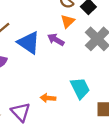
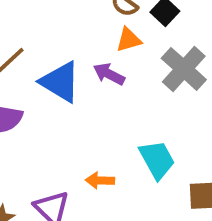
orange triangle: (68, 21) -> (129, 40), turned 32

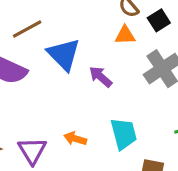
purple arrow: (109, 74) -> (101, 77), moved

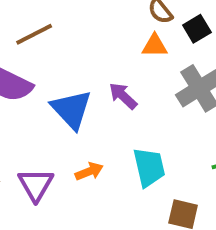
blue triangle: (64, 54) -> (71, 109), moved
orange arrow: (75, 139) -> (89, 171), turned 140

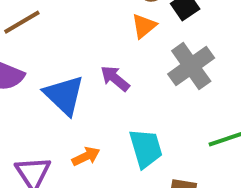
orange triangle: (155, 46) -> (144, 26), turned -36

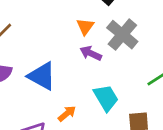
orange triangle: (144, 26) -> (85, 27), moved
purple arrow: (115, 78) -> (91, 53), moved

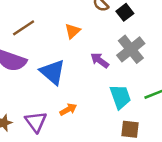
orange triangle: (85, 27) -> (73, 31), moved
cyan trapezoid: (106, 98) -> (120, 97), moved

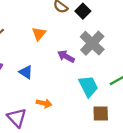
blue triangle: (53, 72) -> (26, 72), size x0.6
orange arrow: (68, 109) -> (44, 103), turned 48

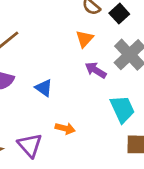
orange triangle: (39, 34) -> (84, 39), moved

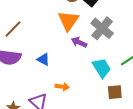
orange triangle: (84, 39) -> (68, 21), size x1.6

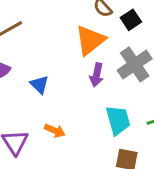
purple arrow: (79, 42) -> (97, 75), turned -119

